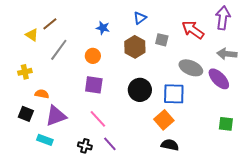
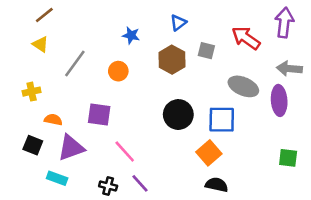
brown line: (50, 24) -> (44, 15), moved
purple ellipse: (219, 79) -> (279, 100), turned 40
purple square: (94, 85) -> (99, 115), moved

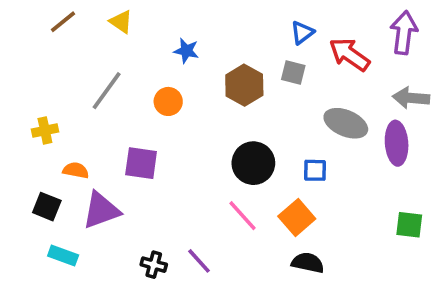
blue triangle: (178, 23) -> (302, 33), moved
yellow triangle: (40, 44) -> (121, 22), moved
blue square: (222, 120) -> (315, 170), size x0.6
pink line: (125, 152) -> (242, 216), moved
cyan rectangle: (57, 178) -> (63, 256), moved

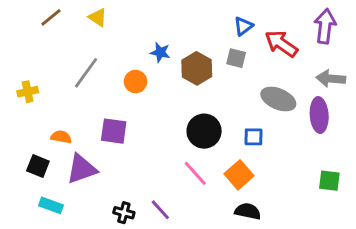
blue star: (186, 51) -> (160, 52), moved
yellow cross: (45, 130) -> (28, 92), moved

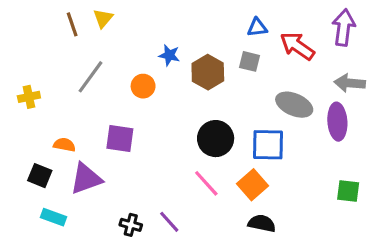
brown line: (51, 17) -> (72, 24), moved, turned -70
yellow triangle: (98, 17) -> (103, 18), turned 36
blue triangle: (243, 26) -> (257, 27), turned 30
blue square: (254, 137) -> (268, 145), size x1.6

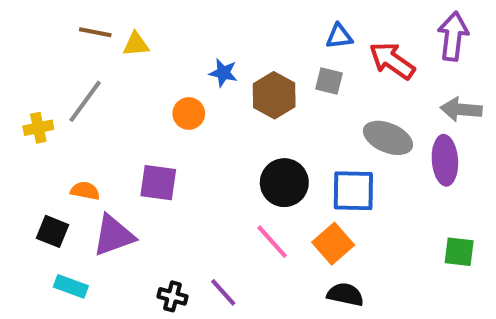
yellow triangle: (103, 18) -> (136, 44), moved, turned 45
brown line: (72, 24) -> (95, 32), turned -60
gray line: (91, 77) -> (85, 101), moved

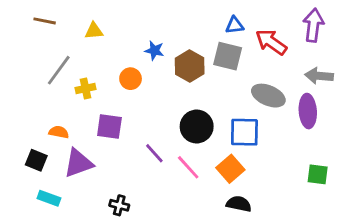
brown line: (95, 32) -> (45, 21), moved
gray square: (329, 81) -> (228, 56), size x1.5
yellow cross: (38, 128) -> (85, 89), moved
purple line: (223, 292) -> (154, 153), moved

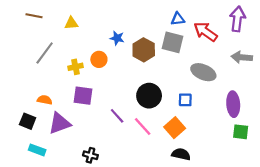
yellow cross: (85, 89) -> (76, 67), moved
purple ellipse: (308, 111) -> (233, 104), moved
blue square: (244, 132) -> (185, 100), size x0.6

